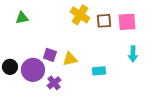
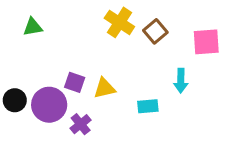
brown square: (104, 21) -> (155, 31), turned -35
pink square: (127, 22) -> (206, 42), moved
cyan arrow: (133, 54) -> (181, 81), moved

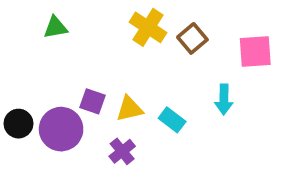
green triangle: (33, 27) -> (55, 27), moved
cyan rectangle: (148, 106) -> (172, 120), moved, turned 42
purple cross: (81, 124) -> (122, 151), moved

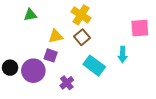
brown square: (192, 38) -> (82, 37), moved
yellow triangle: (129, 109) -> (56, 36), moved
cyan rectangle: (172, 120) -> (94, 66), size x1.5

